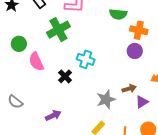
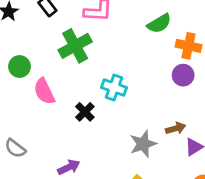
green semicircle: (118, 14) -> (159, 23), turned -36

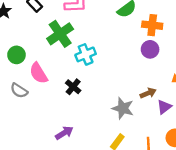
cyan cross: (114, 88) -> (86, 54), moved, turned -36
gray star: (143, 144) -> (123, 108), turned -30
gray semicircle: (15, 148) -> (19, 91), moved

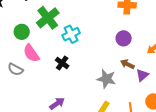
purple circle: (150, 49) -> (124, 38), moved
green circle: (16, 55) -> (22, 32), moved
brown arrow: (148, 93) -> (127, 64), turned -128

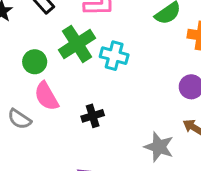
cyan cross: (71, 34) -> (114, 56), moved, turned 36
black cross: (62, 63) -> (93, 116), turned 32

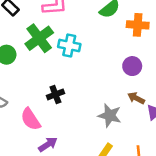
pink semicircle: (46, 96) -> (31, 119), moved

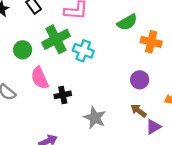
gray star: (110, 115) -> (95, 118), moved
pink semicircle: (31, 119) -> (40, 78), moved

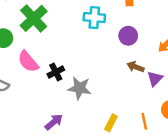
cyan cross: (83, 51) -> (94, 18), moved
gray star: (95, 118) -> (79, 88), moved

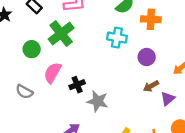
pink semicircle: (28, 62) -> (53, 73), turned 65
brown arrow: (136, 67) -> (151, 86), turned -56

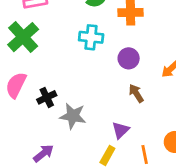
brown arrow: (151, 86) -> (136, 93), turned 91
purple triangle: (168, 99) -> (121, 130), moved

